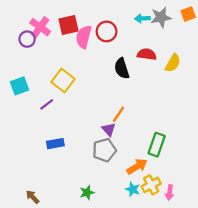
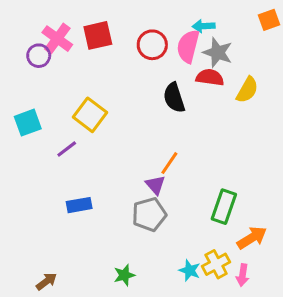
gray star: (161, 17) -> (218, 53), moved, turned 30
pink semicircle: (84, 37) -> (188, 46), moved
orange arrow: (137, 166) -> (252, 238), moved
brown arrow: (33, 197) -> (46, 281), turned 96

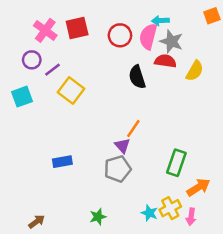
purple circle: (39, 56) -> (32, 60), moved
purple line: (67, 149) -> (53, 70), moved

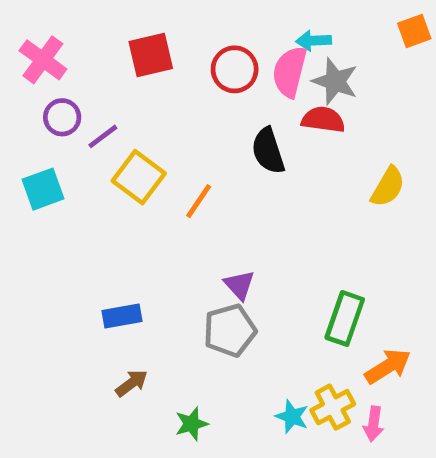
pink cross: (45, 30) -> (43, 60), moved
yellow semicircle: (195, 71) -> (388, 187), moved
orange line: (133, 128) -> (199, 201), moved
brown arrow: (37, 222) -> (132, 383), moved

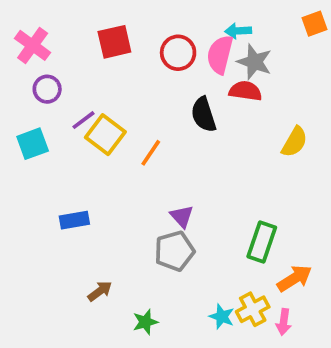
purple line: (103, 136) -> (83, 120), moved
blue rectangle: (122, 316) -> (74, 220), moved

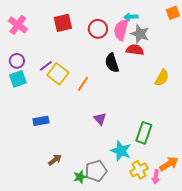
purple circle: (47, 89) -> (17, 61), moved
gray pentagon: (174, 251) -> (96, 171), moved
orange arrow: (295, 278) -> (169, 164), moved
cyan star: (222, 317) -> (121, 151), moved, size x1.5

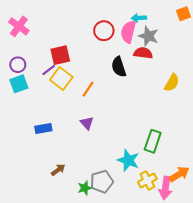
red square: (63, 23) -> (60, 55), moved
purple triangle: (100, 119) -> (87, 123), moved
pink arrow: (156, 177) -> (165, 188), size x1.5

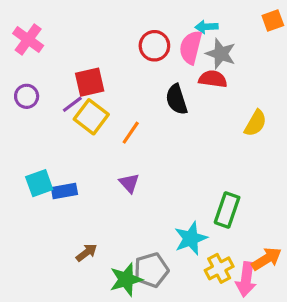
cyan square: (19, 84) -> (39, 183), moved
cyan star: (128, 160) -> (191, 238), turned 30
green star: (85, 188) -> (126, 279), size x1.5

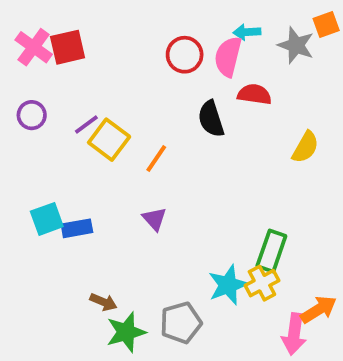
gray star: (221, 54) -> (296, 45), moved
red square: (90, 82) -> (68, 47), moved
brown arrow: (87, 253) -> (103, 302), turned 60
yellow cross: (219, 268) -> (262, 283), moved
green star: (126, 279) -> (126, 332), moved

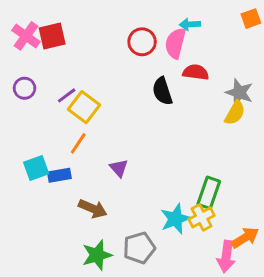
gray star: (296, 45) -> (239, 93), moved
orange line: (156, 159) -> (78, 143), moved
brown arrow: (103, 302) -> (93, 209), moved, size x1.4

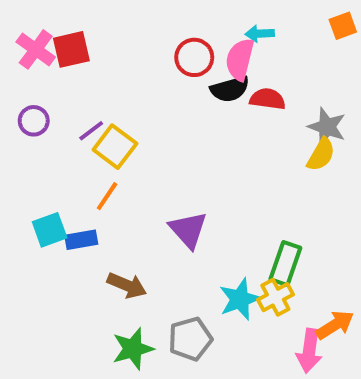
black semicircle: (162, 91) -> (230, 89), moved, turned -88
purple triangle: (119, 168) -> (188, 230), moved, size x1.5

